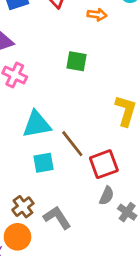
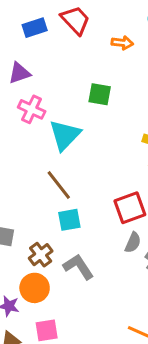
cyan triangle: (37, 124) -> (65, 135), moved, turned -36
brown line: (72, 144) -> (59, 185), moved
cyan square: (44, 163) -> (69, 220), moved

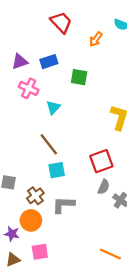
blue rectangle: (35, 28) -> (49, 62), moved
orange arrow: (122, 43) -> (96, 39), turned 120
cyan triangle: (65, 135) -> (53, 107), size x0.6
gray L-shape: (78, 267) -> (63, 205), turned -55

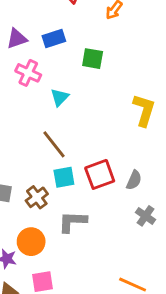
red square: (101, 161) -> (100, 174), moved
gray semicircle: (104, 187) -> (134, 180), moved
brown cross: (35, 196) -> (37, 197), moved

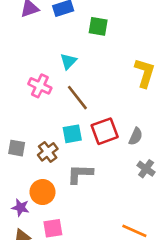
pink cross: (28, 73) -> (40, 86), moved
brown line: (54, 144) -> (77, 98), moved

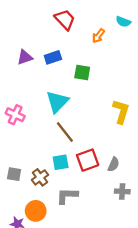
cyan triangle: (68, 61) -> (57, 102), size x1.6
pink cross: (40, 86) -> (15, 115), moved
gray cross: (146, 169) -> (122, 191), turned -32

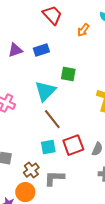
green square: (82, 73) -> (68, 74), moved
brown cross: (40, 177) -> (31, 170), moved

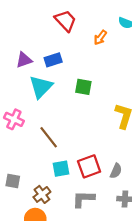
cyan triangle: (45, 91) -> (41, 87), moved
brown line: (52, 119) -> (49, 137), moved
gray L-shape: (54, 178) -> (83, 199), moved

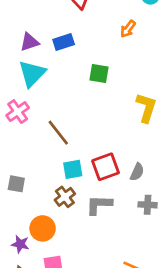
orange arrow: (100, 37) -> (128, 29), moved
cyan triangle: (41, 87) -> (32, 74), moved
pink cross: (14, 119) -> (18, 112), turned 30
brown cross: (42, 194) -> (65, 197), moved

